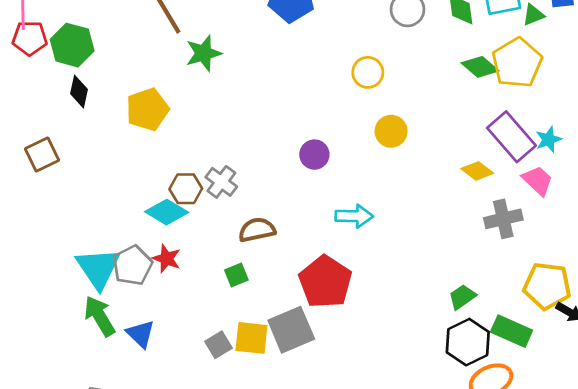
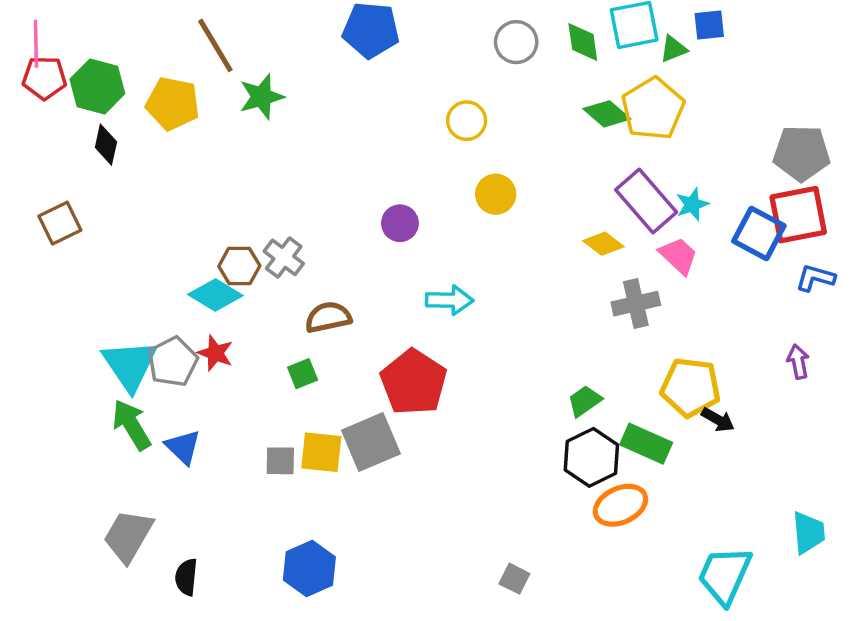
yellow pentagon: (147, 109) -> (173, 104), moved, turned 30
gray square: (219, 345) -> (280, 461), turned 32

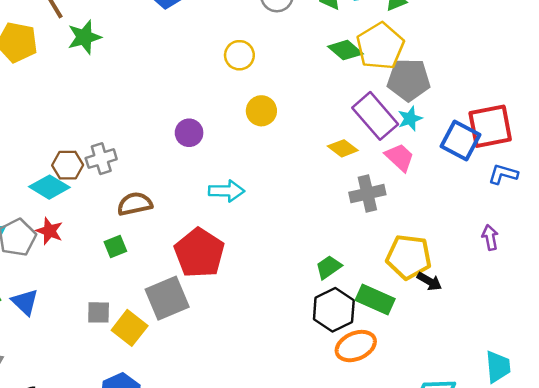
gray pentagon: (802, 153) -> (409, 80), moved
gray cross: (284, 257) -> (101, 159), turned 36
yellow square: (321, 452) -> (130, 328), moved, turned 32

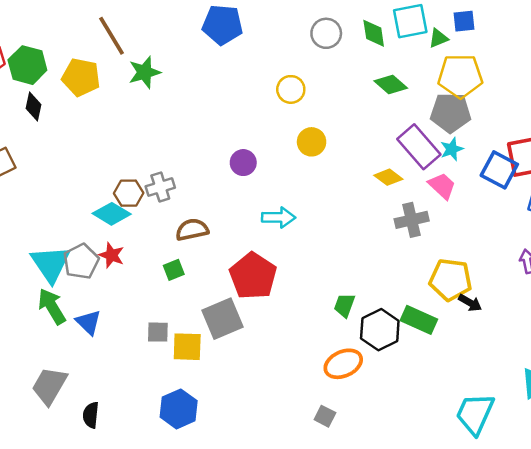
yellow pentagon: (380, 46) -> (460, 76), moved, turned 30
green trapezoid: (329, 267) -> (344, 305), moved, turned -35
yellow square: (130, 328) -> (187, 347), turned -36
orange ellipse: (356, 346) -> (343, 364), moved

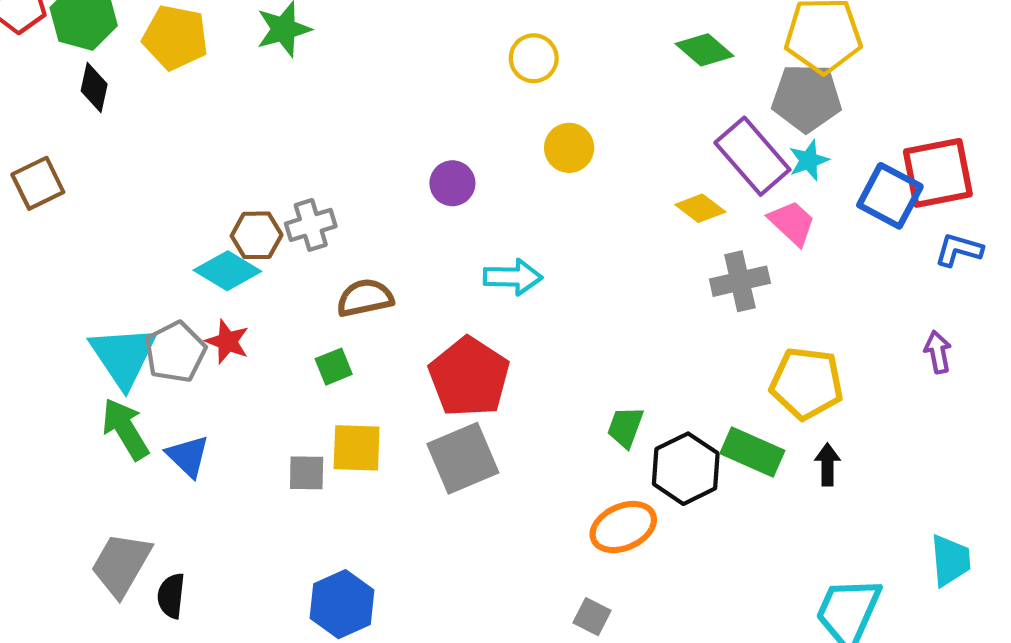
black arrow: (470, 303) -> (827, 465), moved, turned -120
gray square: (223, 319) -> (463, 458), moved
yellow square: (187, 347) -> (357, 448), moved
black semicircle: (91, 415) -> (171, 596), moved

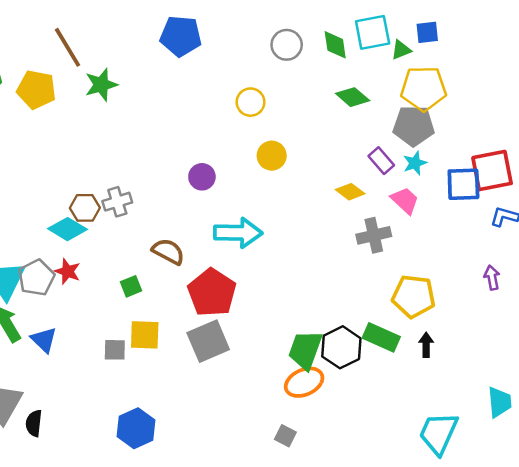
purple rectangle: (752, 156) -> (381, 161), size x0.6
blue square: (890, 196) -> (463, 184), turned -30
cyan arrow: (513, 277) -> (238, 233), size x1.4
brown semicircle: (365, 298) -> (168, 251), moved, turned 40
green trapezoid: (625, 427) -> (305, 350), moved, size x1.6

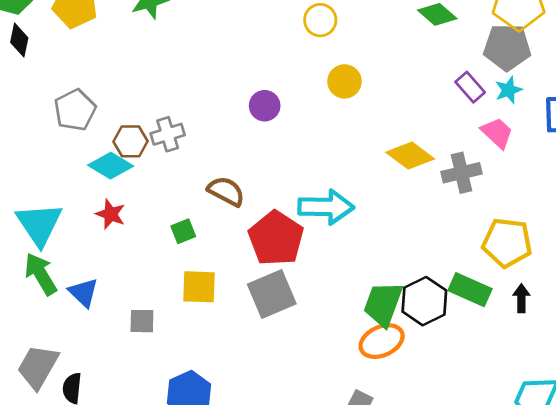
yellow diamond: (350, 192) -> (410, 156), moved, size x1.4
cyan arrow: (238, 233) -> (326, 207), moved
gray pentagon: (36, 278) -> (75, 110), moved
gray square: (115, 350) -> (142, 321), moved

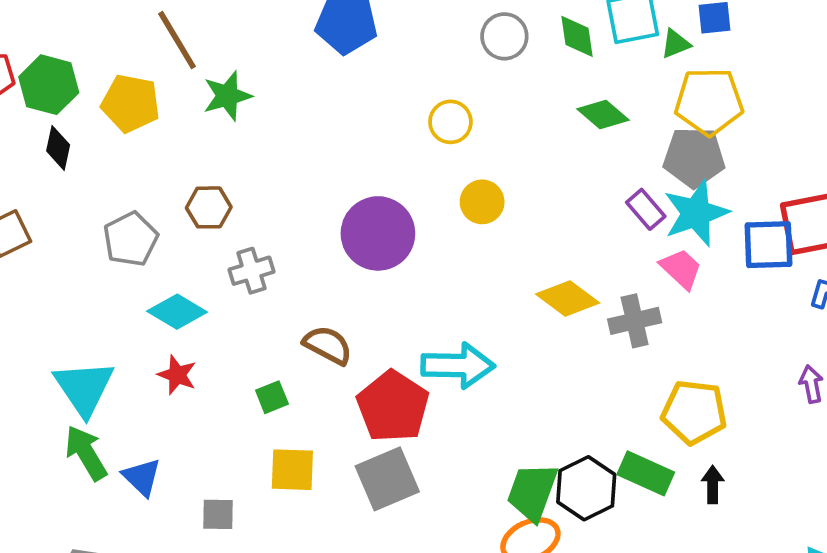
cyan star: (509, 90) -> (696, 213), size x1.8
purple circle: (265, 106) -> (378, 233), size x1.8
brown hexagon: (131, 141) -> (209, 207), moved

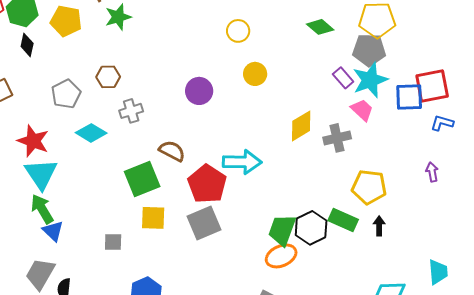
purple circle: (378, 233) -> (199, 91), size x0.7
yellow diamond: (568, 299) -> (301, 126), turned -68
red star: (177, 375) -> (33, 141), moved, size x1.5
green square: (272, 397) -> (142, 179), size x2.0
blue triangle: (142, 477) -> (53, 231), moved

